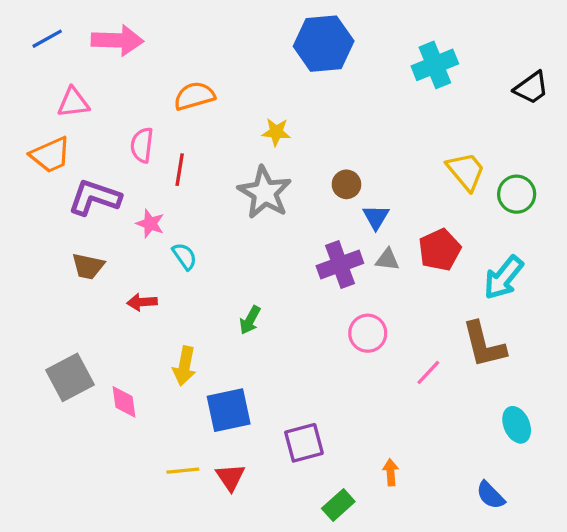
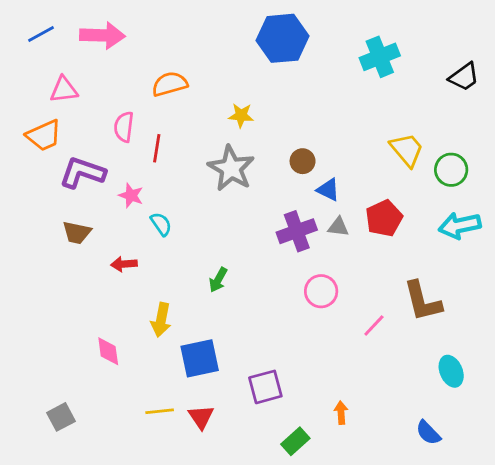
blue triangle: (376, 217) -> (328, 190), turned -35
cyan arrow: (504, 278) -> (460, 225), moved, turned 39
gray square: (70, 377) -> (61, 417), moved, size x0.7

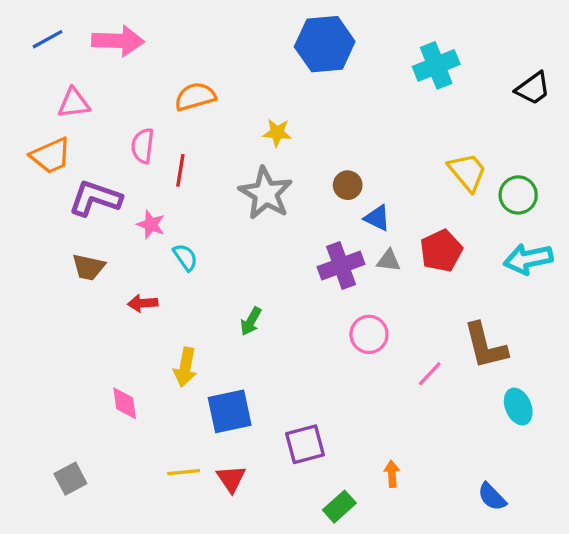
cyan ellipse: (451, 371) -> (518, 407), moved

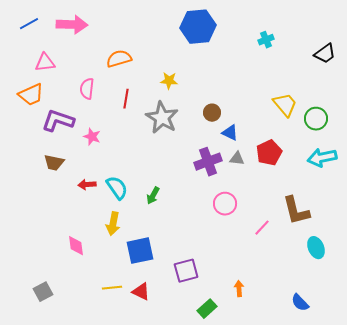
cyan cross: (436, 65) -> (266, 40), size x0.6
red line: (180, 170) -> (126, 99), moved
cyan semicircle: (185, 257) -> (117, 188), moved, size x1.4
red triangle: (231, 479) -> (141, 292), turned -30

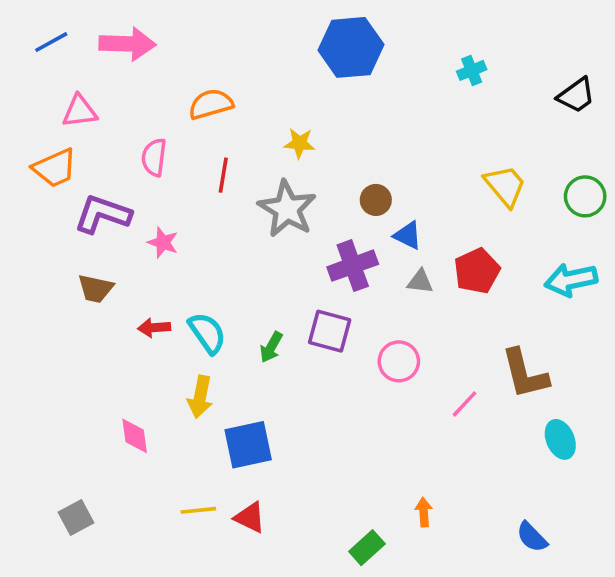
green circle: (316, 119) -> (585, 196), moved
purple cross: (208, 162) -> (353, 266), moved
purple square: (186, 271) -> (330, 331), moved, turned 30

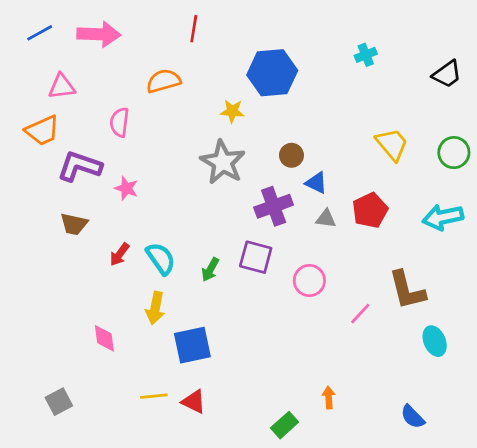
blue hexagon: (351, 47) -> (272, 73), moved
red line: (223, 175) -> (194, 29), moved
red arrow: (154, 328) -> (119, 254), turned -50

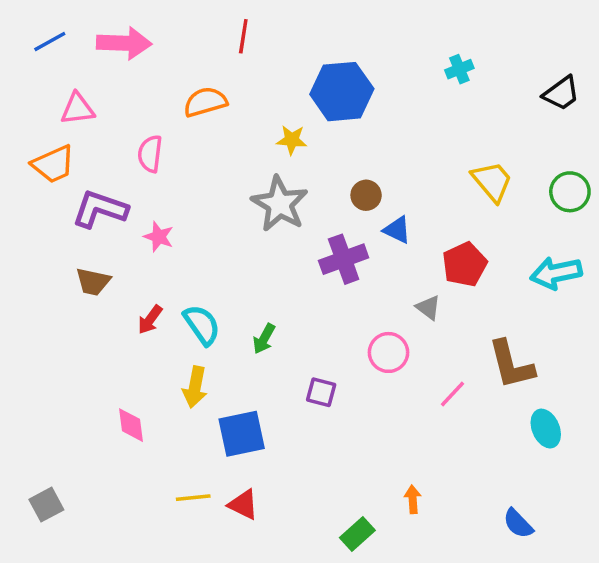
gray triangle: (326, 219) -> (428, 308), moved, turned 30
purple square: (256, 257) -> (321, 392), moved, size x0.7
gray square: (59, 402) -> (46, 505), moved

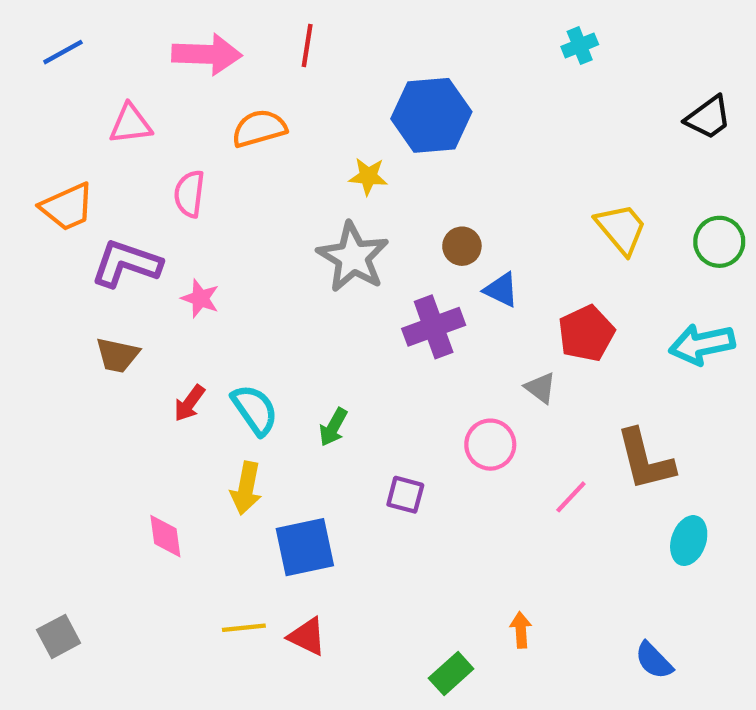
pink arrow: (124, 43) -> (207, 54), moved
cyan cross: (459, 69) -> (580, 46), moved
pink triangle: (77, 109) -> (131, 124), moved
cyan ellipse: (546, 429) -> (689, 541), turned 42

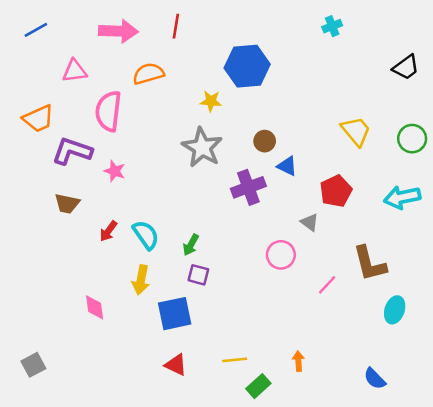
pink semicircle: (189, 194) -> (108, 111), size x1.5
purple square: (405, 495) -> (198, 275), moved
yellow line: (244, 628) -> (235, 360), moved

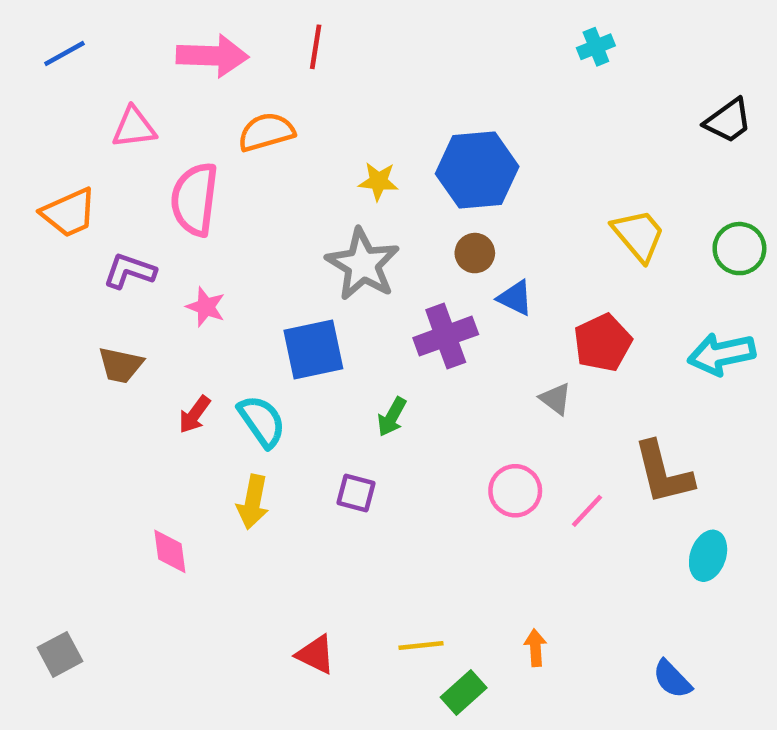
blue hexagon: (247, 66) -> (477, 170), moved
purple L-shape: (72, 151) -> (130, 271), size x0.7
green arrow: (191, 245) -> (392, 417), moved
pink circle: (281, 255) -> (515, 491), moved
blue square: (175, 314) -> (313, 349), moved

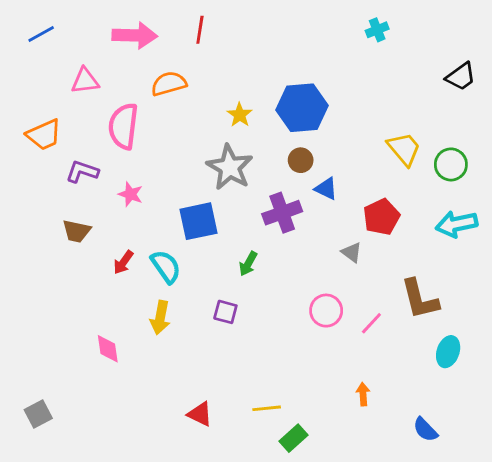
yellow star: (378, 181) -> (240, 115), turned 30
green circle: (739, 249) -> (451, 164), moved
orange arrow: (535, 648) -> (363, 394), moved

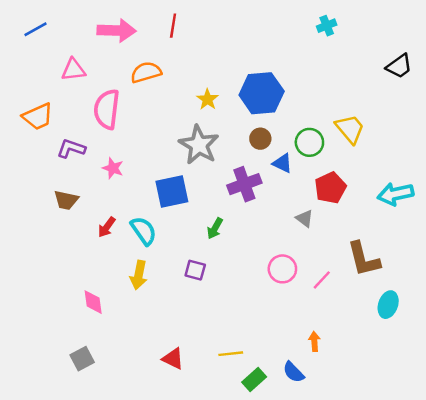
green circle: (451, 164) -> (309, 142), moved
gray square: (38, 414) -> (82, 359), moved
blue semicircle: (425, 430) -> (293, 372), moved

